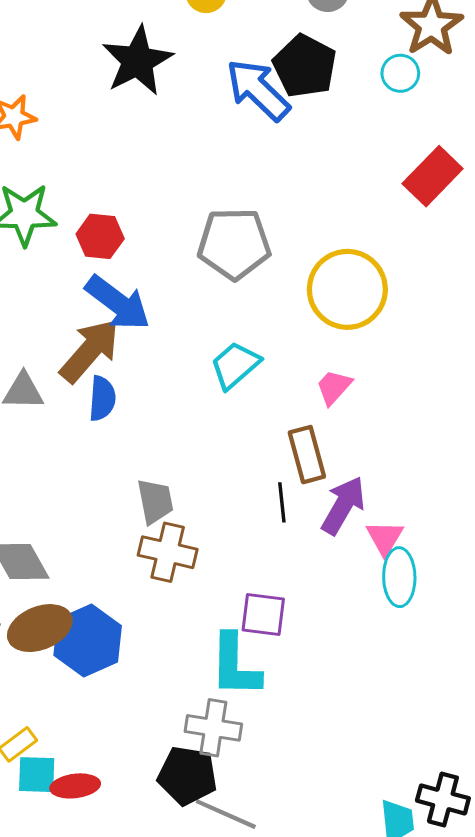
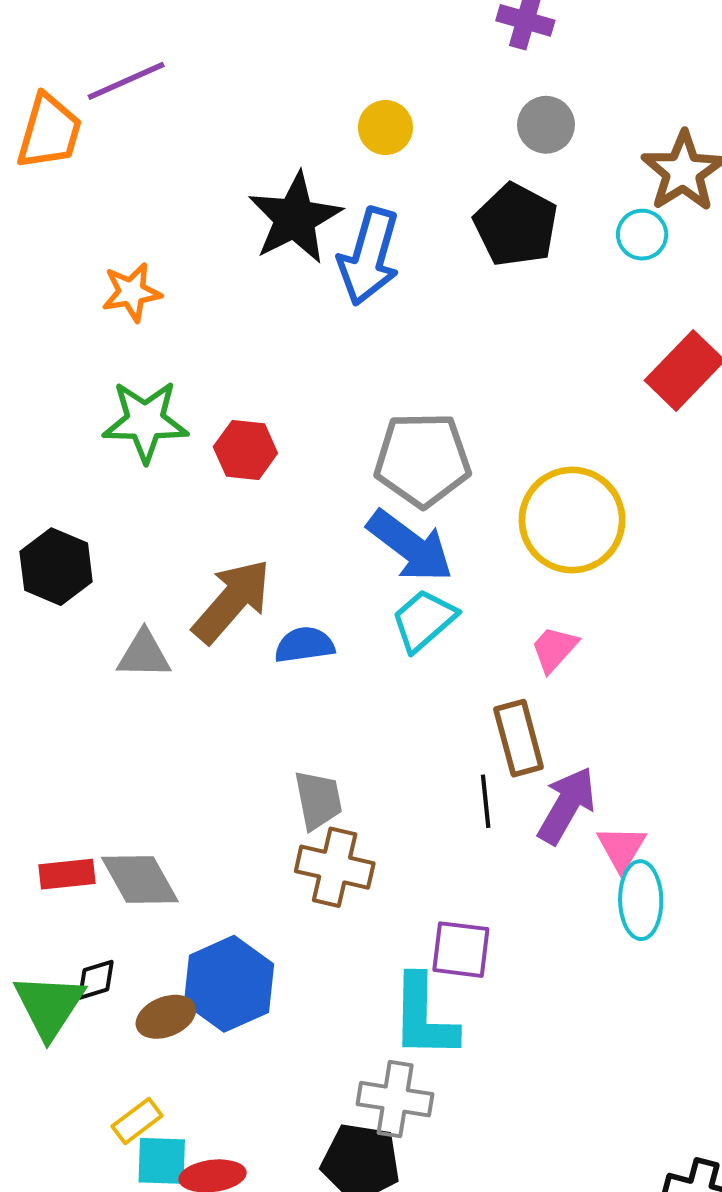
blue arrow: (258, 90) -> (369, 257), moved, turned -118
blue arrow: (118, 303) -> (410, 546), moved
blue semicircle: (102, 398) -> (304, 645), moved, turned -102
brown ellipse: (40, 628) -> (166, 1017), moved, size x0.7

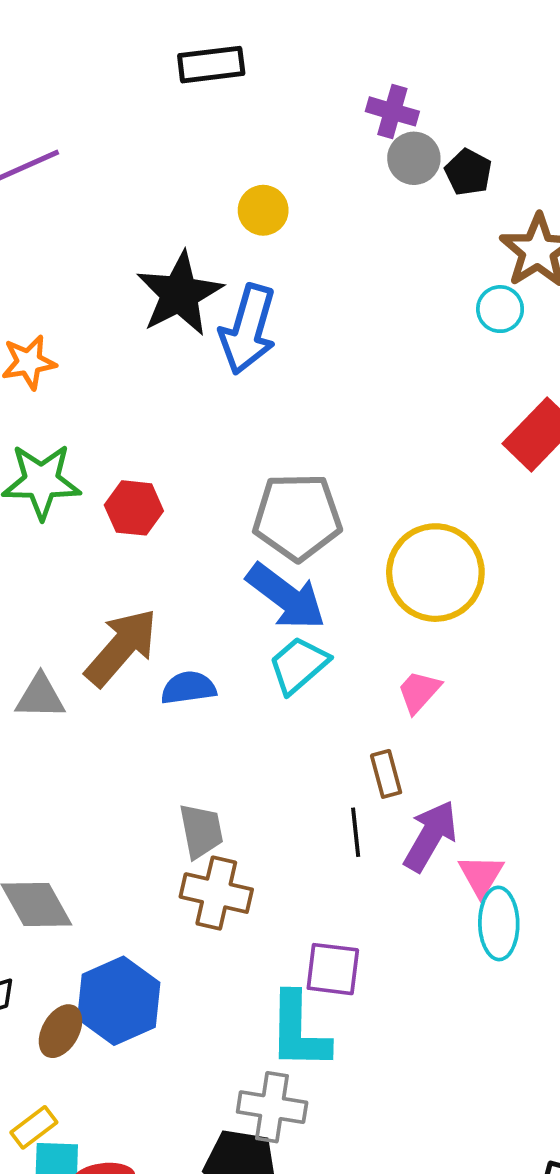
gray circle: (546, 125) -> (414, 158), moved
black pentagon: (516, 225) -> (468, 172), moved, size x0.6
brown rectangle: (519, 738) -> (386, 774), size x0.7
brown ellipse: (166, 1017) -> (60, 1031), turned -38

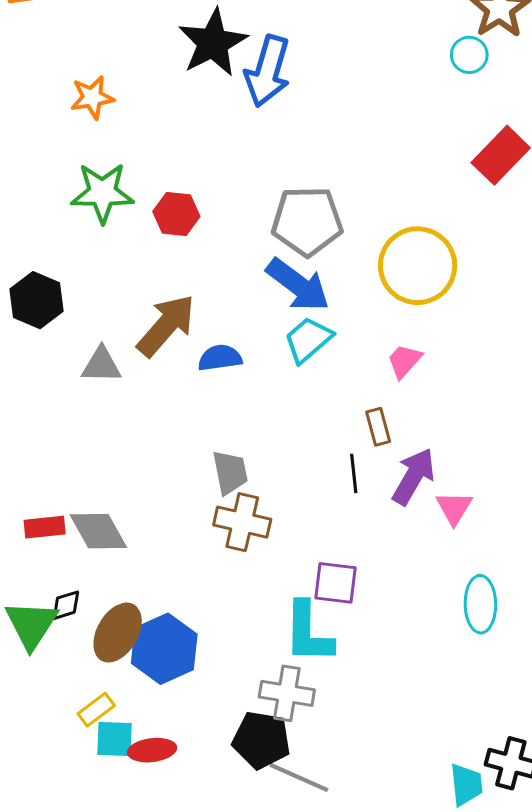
cyan ellipse: (499, 923) -> (480, 604), moved
blue hexagon: (119, 1001) -> (164, 649), moved
brown ellipse: (60, 1031) -> (118, 633), size x1.4

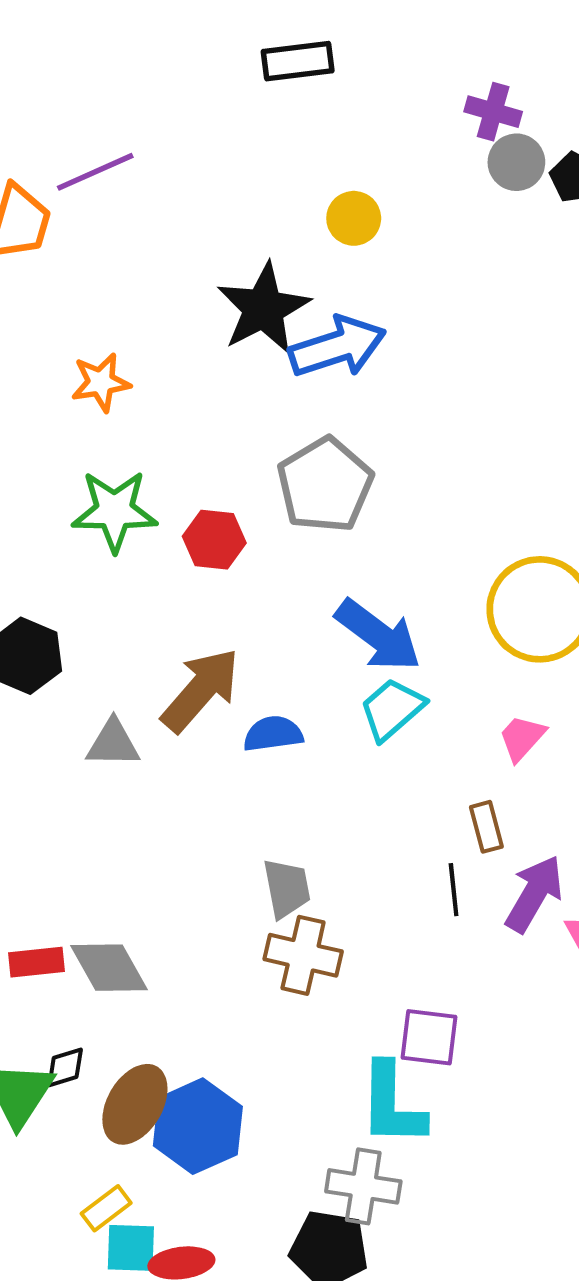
blue arrow: (268, 71) -> (337, 347), turned -124
gray pentagon: (307, 221) -> (325, 485), moved, turned -30

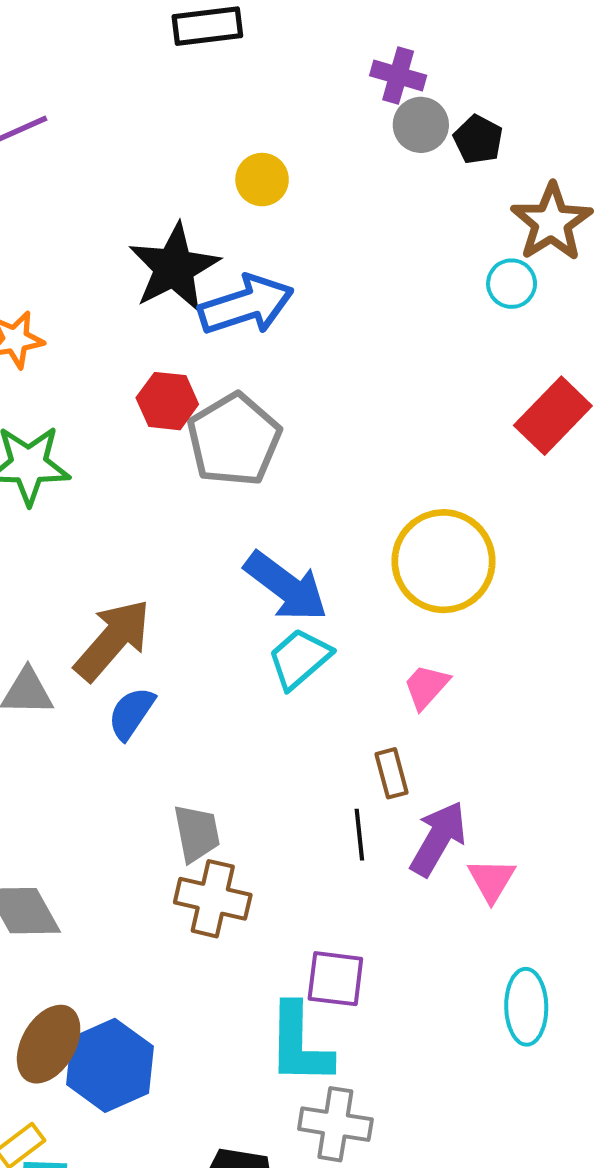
red hexagon: (214, 540) -> (167, 401), moved
blue semicircle: (273, 734) -> (131, 713), moved, turned -48
gray cross: (363, 1186) -> (335, 1124), moved

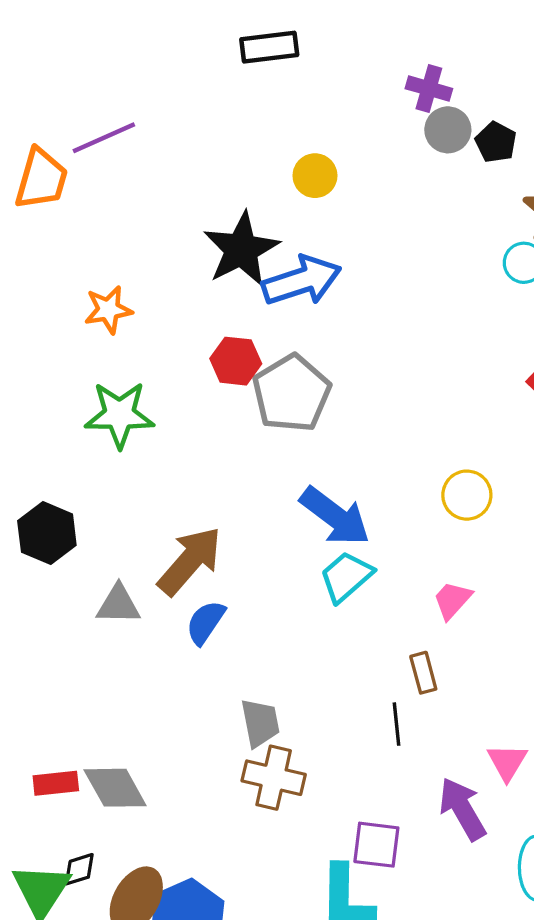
yellow circle: (444, 561) -> (467, 495), size x0.6
purple arrow: (438, 839) -> (462, 809), moved, turned -60

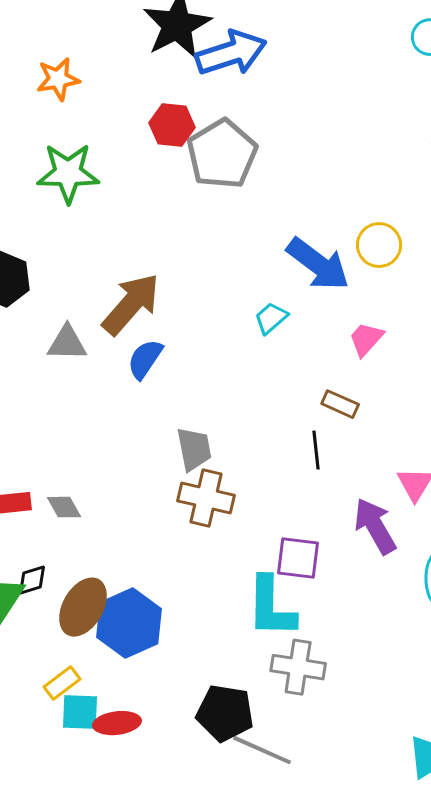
blue arrow: (335, 516) -> (318, 264), moved
cyan trapezoid: (346, 577) -> (271, 318), size x0.7
brown rectangle: (423, 673) -> (340, 404), turned -51
gray diamond: (115, 788) -> (64, 507), size x0.6

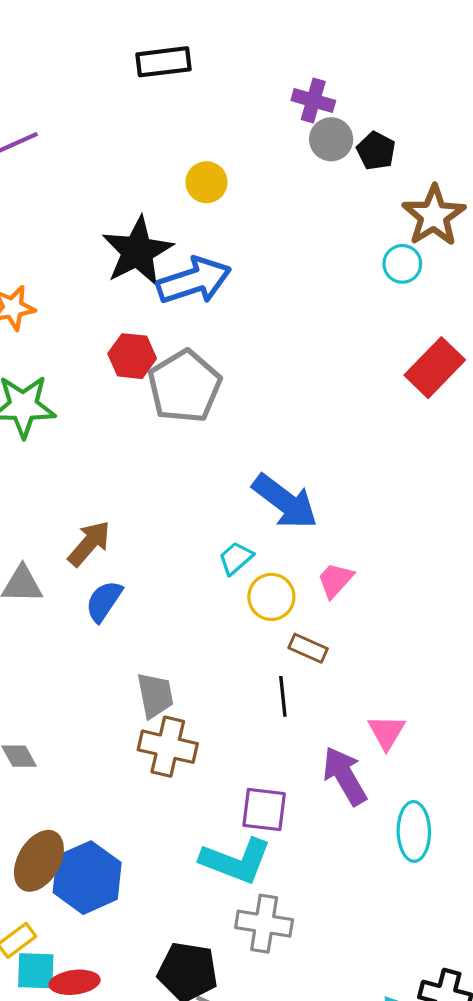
yellow circle: (379, 245) -> (271, 597), moved
brown arrow: (131, 304) -> (89, 543), size x0.7
cyan L-shape: (271, 607) -> (236, 861), turned -70

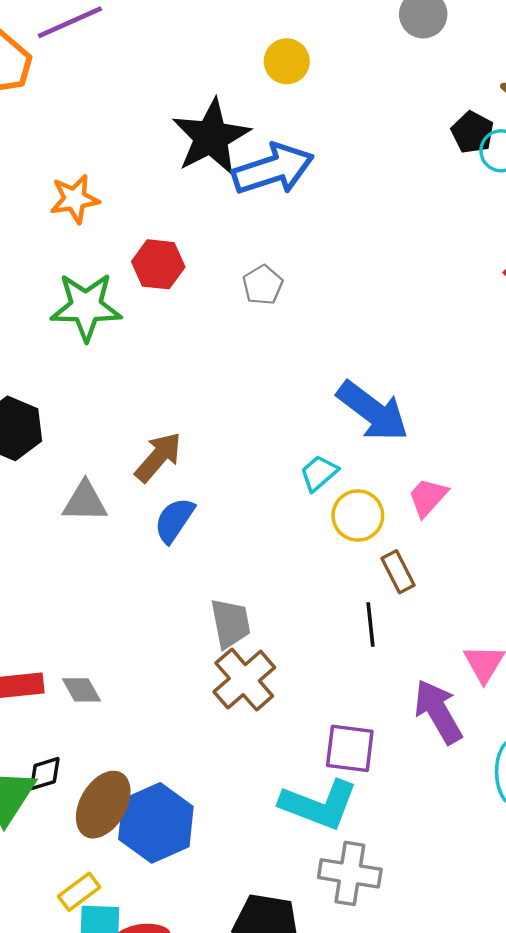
black pentagon: (376, 151) -> (473, 132), moved
red hexagon: (132, 356) -> (158, 264), moved
gray pentagon: (184, 386) -> (263, 285), size x0.5
brown rectangle: (308, 648) -> (398, 572), turned 39
brown cross: (168, 747) -> (244, 680), turned 36

